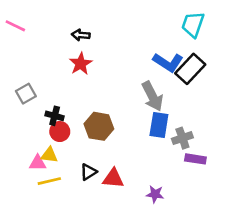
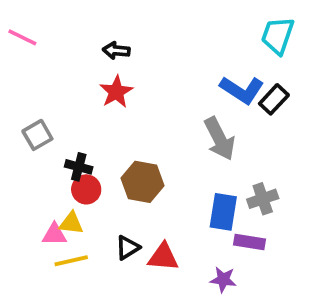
black rectangle: (190, 69) -> (274, 99), size x0.7
blue rectangle: (159, 125) -> (223, 212), moved
purple rectangle: (195, 159) -> (250, 242), moved

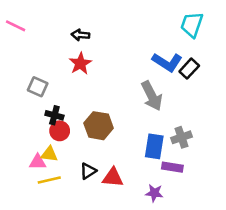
gray square: (37, 135) -> (38, 87), moved, turned -36

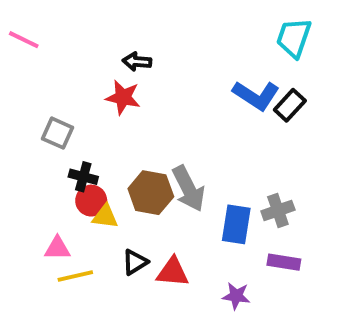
black arrow: (80, 35) -> (137, 62), moved
red star: (80, 63) -> (123, 97), turned -30
gray arrow: (152, 96) -> (189, 189), moved
yellow triangle: (49, 154) -> (105, 216), moved
purple rectangle: (172, 167) -> (284, 262), moved

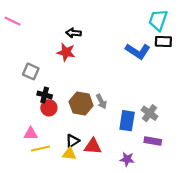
black rectangle: (290, 105) -> (163, 41), moved, turned 49
gray arrow: (189, 189) -> (101, 101), size x0.6
gray cross: (278, 211) -> (150, 113), turned -35
yellow triangle: (105, 216) -> (69, 154), moved

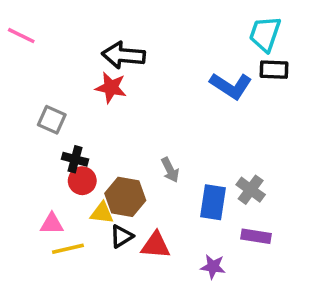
black arrow: (74, 33) -> (123, 55), size x1.6
brown hexagon: (81, 104) -> (125, 197), moved
yellow triangle: (69, 154) -> (102, 213), moved

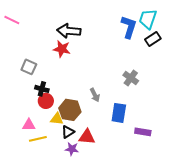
black rectangle: (274, 70) -> (153, 39), turned -35
blue L-shape: (231, 86) -> (129, 27), moved, turned -105
gray cross: (251, 190) -> (131, 78), moved
purple star: (213, 267) -> (72, 149), moved

